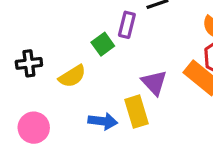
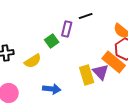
purple triangle: (154, 83) -> (101, 72), moved
yellow rectangle: (137, 112) -> (87, 75), moved

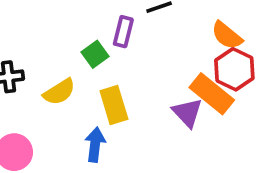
yellow rectangle: (87, 75) -> (114, 105), moved
blue arrow: (52, 89) -> (95, 145), turned -90

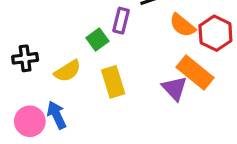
orange semicircle: (227, 35) -> (182, 25), moved
red hexagon: (234, 69) -> (215, 33), moved
blue arrow: (95, 145) -> (57, 115), moved, turned -32

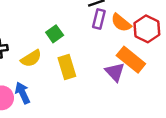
purple rectangle: (121, 21) -> (99, 19), moved

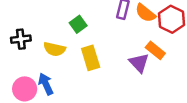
yellow semicircle: (31, 58) -> (54, 49), turned 45
orange rectangle: (131, 60) -> (155, 50), size x0.7

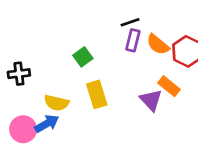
yellow semicircle: (54, 49) -> (56, 103), moved
blue arrow: (46, 84) -> (47, 124), turned 85

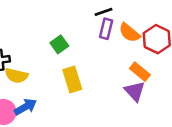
purple triangle: (151, 100) -> (135, 91), moved
yellow semicircle: (56, 103) -> (16, 76), moved

